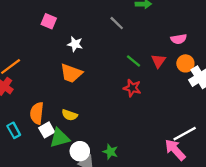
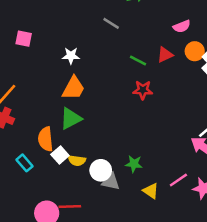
pink square: (49, 21) -> (24, 39), moved
red triangle: (158, 61) -> (165, 55), turned 42
orange trapezoid: (71, 73) -> (73, 88), turned -70
yellow semicircle: (70, 115) -> (77, 161), moved
green triangle: (60, 138) -> (71, 119), moved

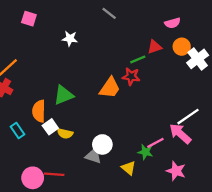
green line: (138, 60) -> (138, 59), moved, turned -56
orange trapezoid: (73, 88) -> (110, 88), moved
green star: (134, 164) -> (145, 152), moved
white circle: (101, 170) -> (102, 144), moved
pink line: (178, 180) -> (155, 143), moved

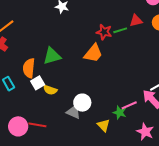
red star: (131, 76) -> (104, 32), moved

